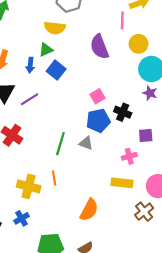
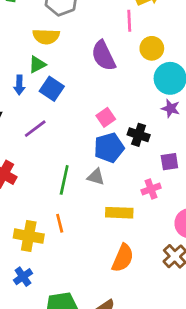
purple line: (30, 99) -> (35, 129), moved
yellow rectangle: (122, 183) -> (119, 213), moved
orange semicircle: (89, 210) -> (123, 258), moved

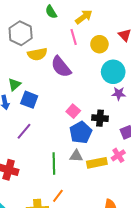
yellow semicircle: (46, 36) -> (37, 54), moved
yellow circle: (152, 48) -> (99, 44), moved
yellow rectangle: (119, 213) -> (97, 163), moved
orange line: (60, 223) -> (58, 196), turned 64

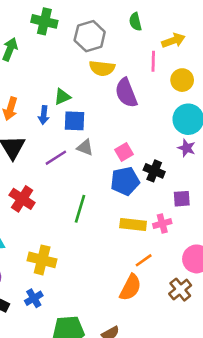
blue square: (29, 100) -> (75, 121), turned -36
gray triangle: (76, 156) -> (85, 147), moved
orange line: (58, 196) -> (144, 260), moved

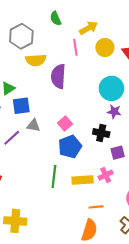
yellow circle: (182, 80) -> (105, 48), moved
purple semicircle: (126, 93) -> (58, 76), turned 35
black cross: (154, 171) -> (101, 133), moved
green line: (80, 209) -> (54, 177), moved
orange line: (144, 260) -> (96, 207), turned 40

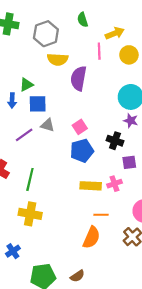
green line: (54, 177) -> (30, 179), moved
yellow cross: (15, 221) -> (30, 214), moved

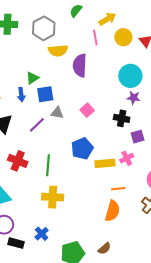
green semicircle: (83, 20) -> (76, 11), turned 64
blue pentagon: (82, 151) -> (82, 148), moved

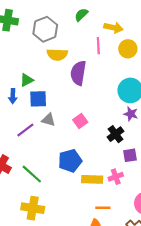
yellow arrow: (107, 19) -> (113, 28), turned 36
black cross: (122, 118) -> (116, 134), turned 35
green line: (48, 165) -> (32, 174), turned -60

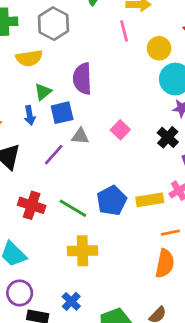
yellow circle: (128, 49) -> (159, 48), moved
yellow semicircle: (57, 55) -> (29, 58), moved
purple semicircle: (78, 73) -> (82, 79), moved
blue pentagon: (70, 161) -> (112, 201), moved

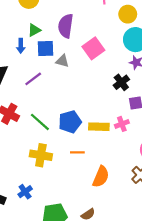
pink square: (120, 130) -> (93, 48), moved, size x1.5
gray triangle: (80, 136) -> (62, 61), moved
orange line: (170, 233) -> (77, 152), moved

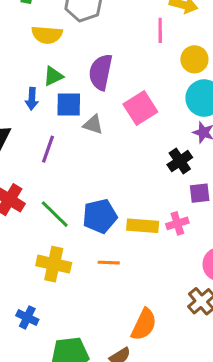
purple line: (33, 79) -> (48, 149), turned -36
orange semicircle: (101, 177) -> (144, 324), moved
blue cross: (25, 192) -> (27, 317), turned -32

